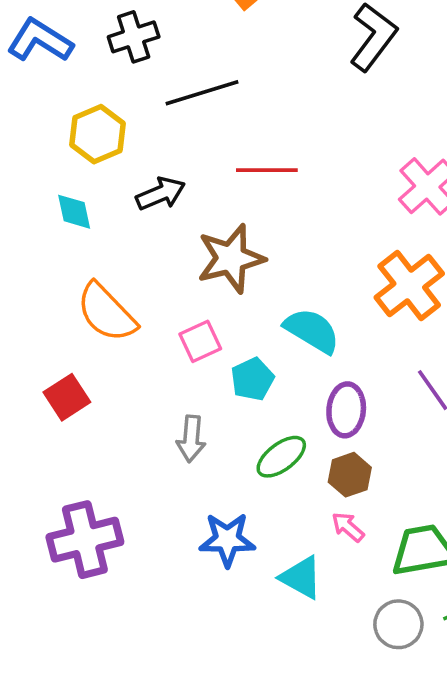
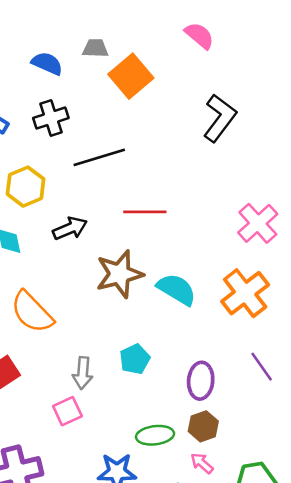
cyan semicircle: (312, 331) -> (177, 289), moved
pink square: (200, 341) -> (67, 411), moved
gray arrow: (191, 439) -> (83, 373), moved
green ellipse: (281, 457) -> (155, 435), moved, turned 30

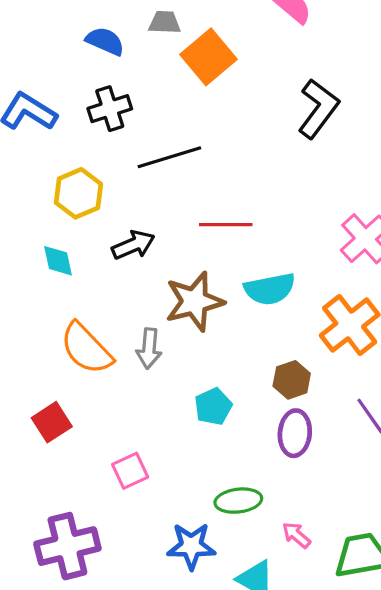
cyan semicircle: (177, 289) -> (270, 289), moved, turned 138
gray arrow: (83, 373) -> (149, 348), moved
brown hexagon: (203, 426) -> (292, 380), moved

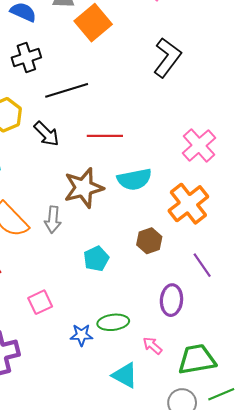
black arrow: (133, 245) -> (47, 134), moved, turned 68
purple ellipse: (295, 433) -> (171, 300), moved
blue star: (191, 546) -> (81, 335), moved, size x0.7

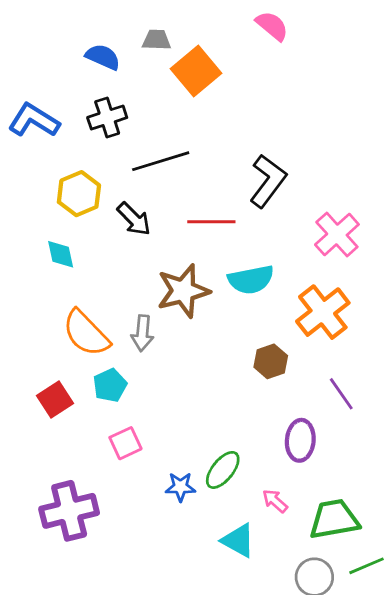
black L-shape: (167, 58) -> (268, 181), moved
cyan pentagon: (96, 259) -> (110, 385), moved
green ellipse: (113, 322) -> (223, 470), turned -44

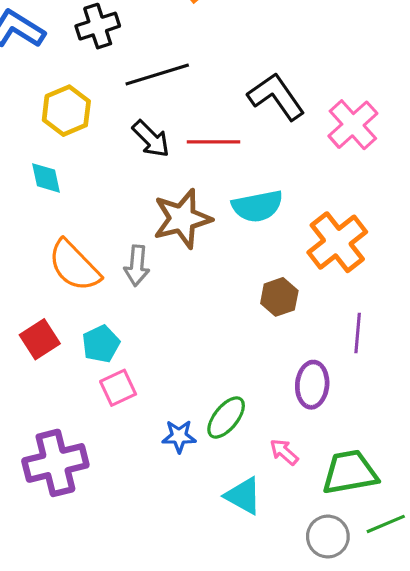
black L-shape: (268, 181) -> (276, 97), turned -72
black arrow: (134, 219) -> (151, 139), moved
pink cross: (337, 235) -> (353, 125), moved
cyan pentagon: (110, 385) -> (101, 344), moved
purple line: (341, 394) -> (358, 333), turned 40

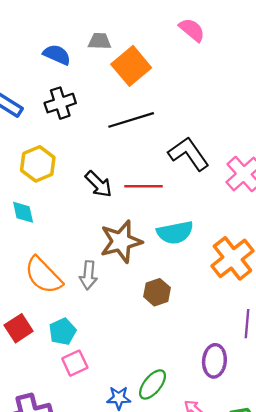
black line: (157, 75) -> (131, 120), moved
brown hexagon: (279, 297) -> (157, 292), moved

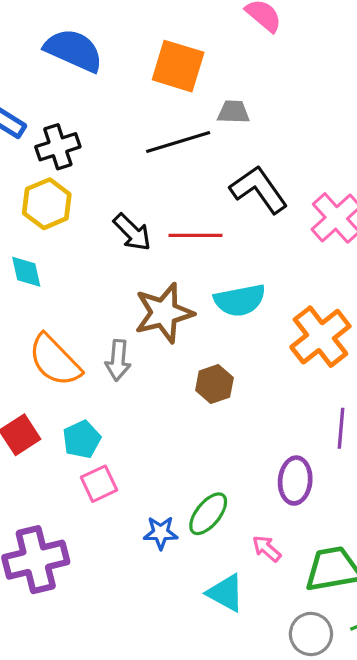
gray trapezoid: (100, 41) -> (233, 112), moved
blue semicircle: (57, 55) -> (74, 50), size x1.5
orange square: (131, 66) -> (178, 66), turned -33
black cross: (60, 103) -> (58, 147), moved

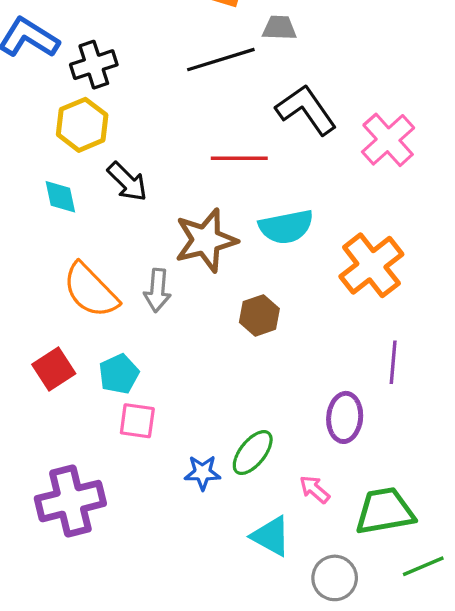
black arrow: (132, 232) -> (127, 182), moved
pink square: (99, 484) -> (137, 421), turned 33
gray circle: (311, 634) -> (335, 578), moved

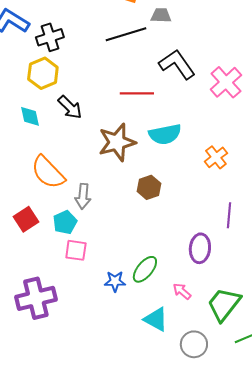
orange cross: (371, 265) -> (216, 157), size x0.6
gray arrow: (157, 290) -> (83, 196), moved
green trapezoid: (385, 511) -> (224, 304), turned -42

